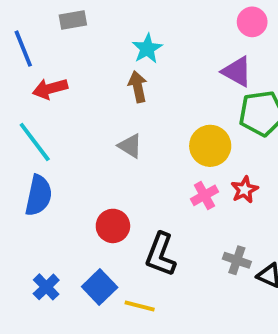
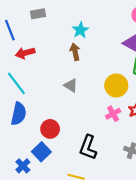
red circle: (113, 226) -> (50, 129), moved
blue square: (100, 287) -> (41, 152), moved

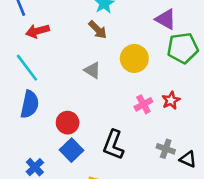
brown arrow: (75, 52) -> (98, 30), turned 147
yellow circle: (116, 86) -> (134, 58), moved
blue square: (41, 152) -> (71, 150), moved

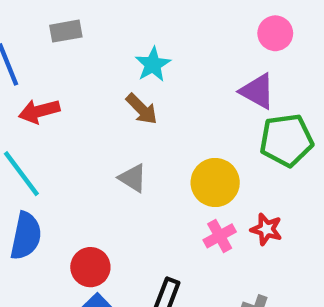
yellow circle: (134, 58) -> (215, 182), moved
red star: (171, 100) -> (266, 229), turned -30

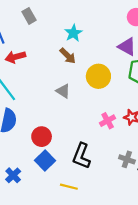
gray rectangle: (66, 31) -> (29, 16), turned 70
yellow circle: (215, 182) -> (98, 76), moved

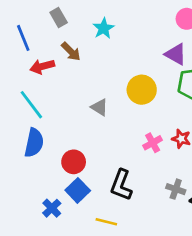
cyan star: (73, 33) -> (104, 28), moved
brown arrow: (68, 56) -> (71, 52), moved
blue cross: (13, 175) -> (52, 208), moved

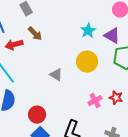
cyan star: (104, 28) -> (88, 31), moved

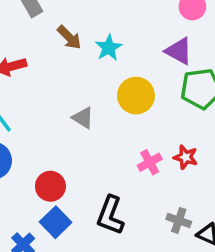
cyan star: (88, 31) -> (109, 48), moved
brown arrow: (35, 34) -> (69, 37), moved

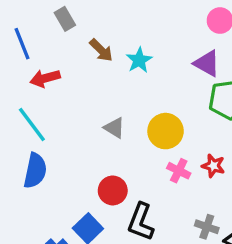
yellow circle: (136, 96) -> (166, 131), moved
pink cross: (150, 162) -> (179, 171), turned -35
red circle: (50, 186) -> (113, 190), moved

